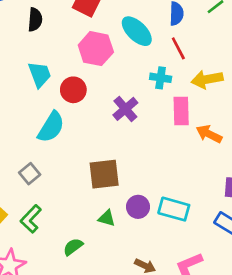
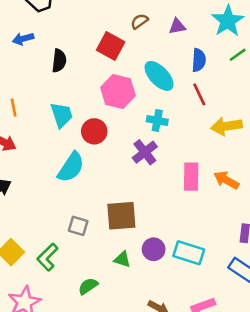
cyan cross: (161, 78) -> (157, 121), moved
pink rectangle: (181, 111) -> (191, 177), moved
gray square: (30, 174) -> (78, 226), moved, turned -36

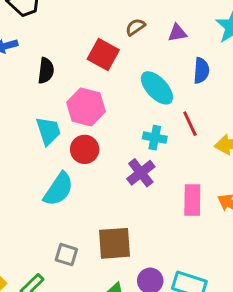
pink hexagon: (118, 92) -> (86, 107), moved
red line: (199, 94) -> (190, 124), moved

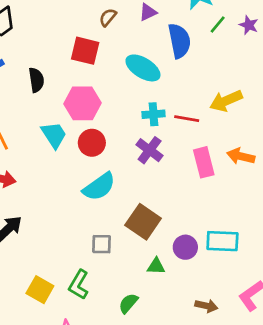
blue semicircle: (201, 71) -> (179, 41), size x1.4
red line: (190, 124) -> (187, 119), moved, turned -40
cyan semicircle: (58, 189) -> (99, 187), moved, turned 36
brown square: (114, 243) -> (143, 222), turned -36

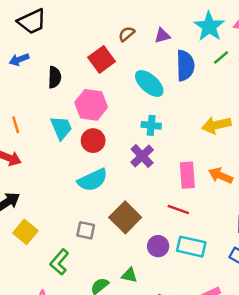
red square: (85, 51) -> (102, 59), turned 30
red line: (187, 119) -> (178, 209), moved
green triangle: (156, 266) -> (129, 275), moved
yellow square: (40, 290) -> (25, 232), moved

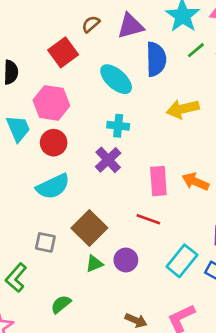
purple triangle: (162, 36) -> (130, 26), size x1.5
yellow arrow: (216, 125) -> (183, 109), moved
cyan rectangle: (191, 247) -> (182, 261), moved, turned -64
green triangle: (129, 275) -> (94, 264), moved, turned -35

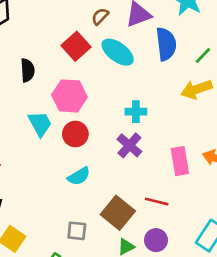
green line: (196, 50) -> (203, 56), moved
cyan ellipse: (116, 79) -> (118, 52), moved
cyan semicircle: (53, 186) -> (79, 176), size x0.7
red line: (148, 219) -> (157, 202), moved

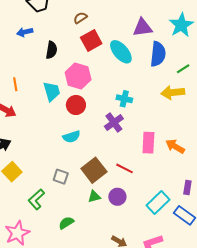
brown semicircle: (100, 16) -> (80, 18), moved

